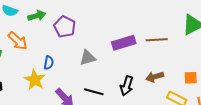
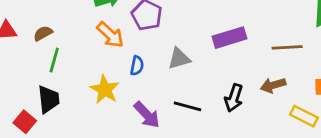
brown line: (157, 40) -> (287, 47), moved
orange arrow: (18, 41) -> (110, 35), moved
blue semicircle: (49, 63) -> (137, 66), moved

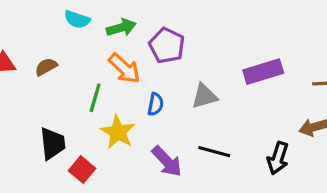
green line: (54, 60) -> (95, 98), moved
black arrow: (234, 98) -> (278, 158), moved
red square: (25, 122) -> (82, 170), moved

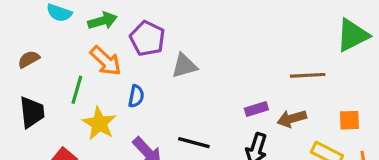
purple rectangle: (263, 72) -> (256, 109), moved, size x0.6
gray triangle: (204, 96) -> (184, 66), moved
black trapezoid: (53, 143) -> (32, 112), moved

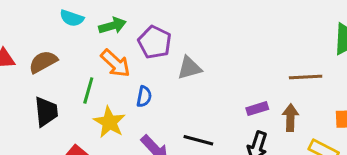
brown semicircle: (29, 59) -> (43, 62), size x1.4
brown arrow: (292, 119) -> (290, 118), turned 108

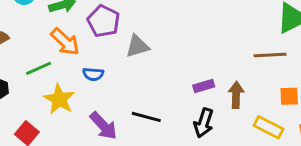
brown line: (306, 77) -> (270, 55), moved
green line: (88, 91) -> (39, 68), turned 50
blue semicircle: (144, 97) -> (93, 74), turned 84

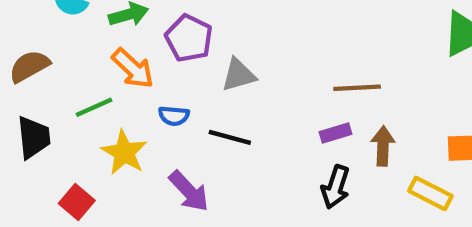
brown line: (270, 55) -> (357, 88), moved
black line: (146, 117) -> (230, 137), moved

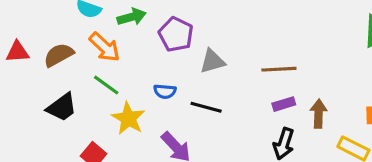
orange arrow: (133, 68) -> (105, 47), moved
brown line: (357, 88) -> (279, 69), moved
green line: (94, 107) -> (106, 85), turned 60
black trapezoid: (34, 137) -> (62, 107), turned 60

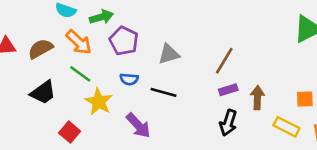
purple pentagon: (176, 34) -> (124, 41), moved
brown line: (279, 69) -> (224, 61), turned -56

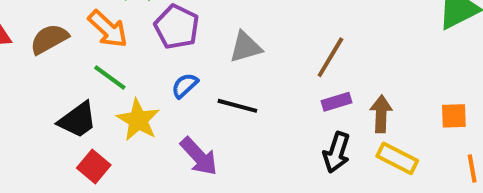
blue semicircle: (129, 79) -> (185, 86), turned 132
black trapezoid: (43, 92) -> (78, 120), moved
yellow rectangle: (286, 127) -> (397, 158), moved

